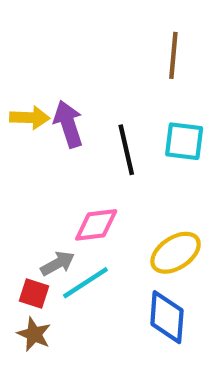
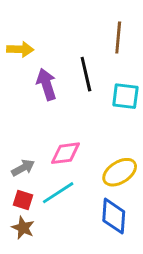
yellow arrow: (30, 118) -> (20, 49), moved
black line: (126, 150) -> (86, 74), moved
gray arrow: (58, 263) -> (23, 168), moved

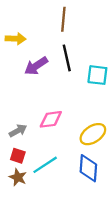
brown line: (118, 38) -> (63, 19), moved
purple arrow: (46, 84) -> (36, 66), turned -105
cyan line: (58, 193) -> (45, 165), moved

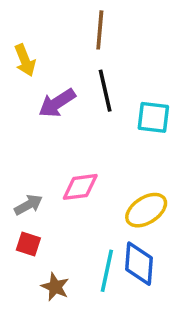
yellow arrow: (16, 39) -> (25, 60), turned 66
cyan line: (45, 165) -> (107, 271), moved, turned -45
brown star: (18, 177) -> (55, 287), moved

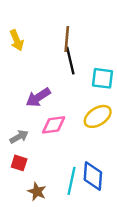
brown line: (100, 30) -> (67, 39), moved
purple arrow: (57, 103) -> (38, 97), moved
yellow ellipse: (146, 210) -> (98, 116), moved

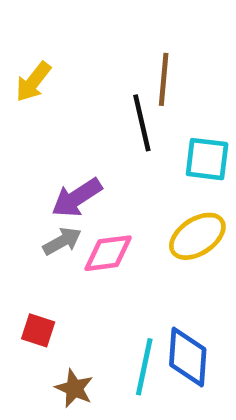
brown line: (67, 39) -> (164, 79), moved
yellow arrow: (17, 40) -> (33, 82), turned 60
gray arrow: (19, 137) -> (62, 241), moved

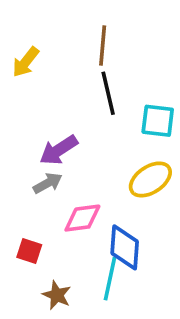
brown line: (164, 79) -> (103, 46), moved
pink diamond: (108, 253) -> (82, 218), moved
blue diamond: (188, 357) -> (125, 247), moved

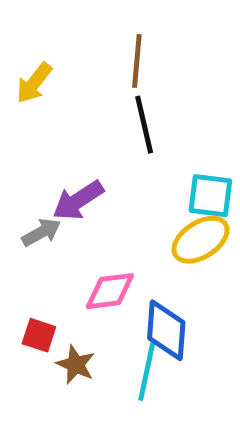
cyan square: (158, 121) -> (210, 196), moved
gray arrow: (48, 183) -> (41, 232), moved
brown star: (57, 295) -> (76, 365), moved

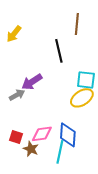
brown line: (137, 61) -> (77, 24), moved
pink diamond: (110, 291) -> (42, 134), moved

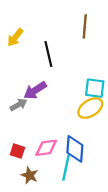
black line: (59, 51) -> (48, 54), moved
brown star: (31, 149) -> (30, 175), moved

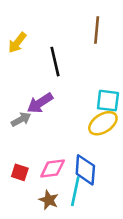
brown star: (30, 175) -> (49, 200), moved

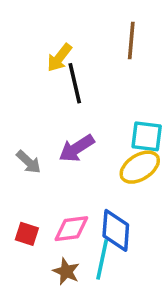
yellow arrow: (17, 43) -> (59, 58), moved
purple arrow: (40, 103) -> (76, 148), moved
gray arrow: (21, 119) -> (29, 162), turned 72

